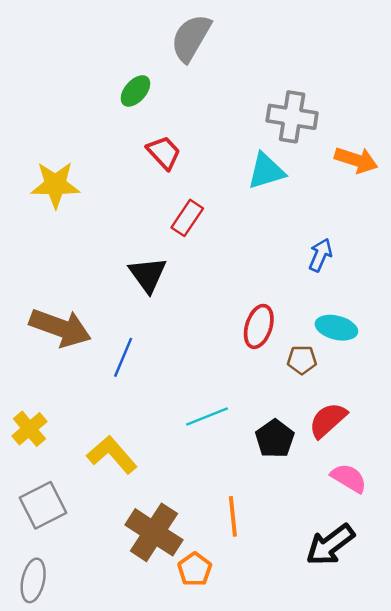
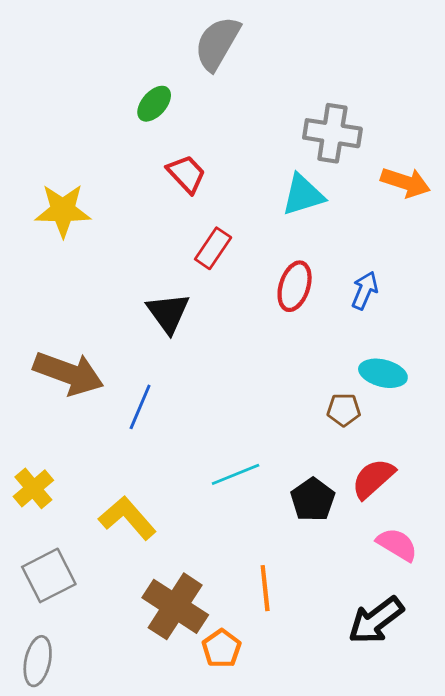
red ellipse: (259, 326) -> (295, 286), moved

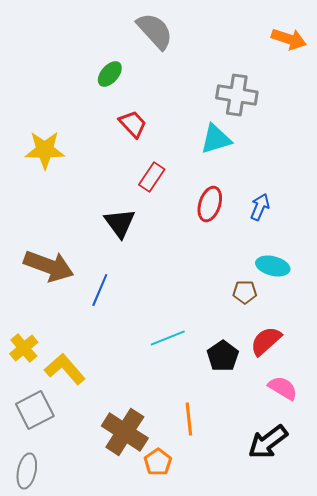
gray semicircle: (217, 43) -> (155, 31), turned 108
orange arrow: (405, 182) -> (289, 39), moved
yellow L-shape: (127, 518) -> (65, 369), moved

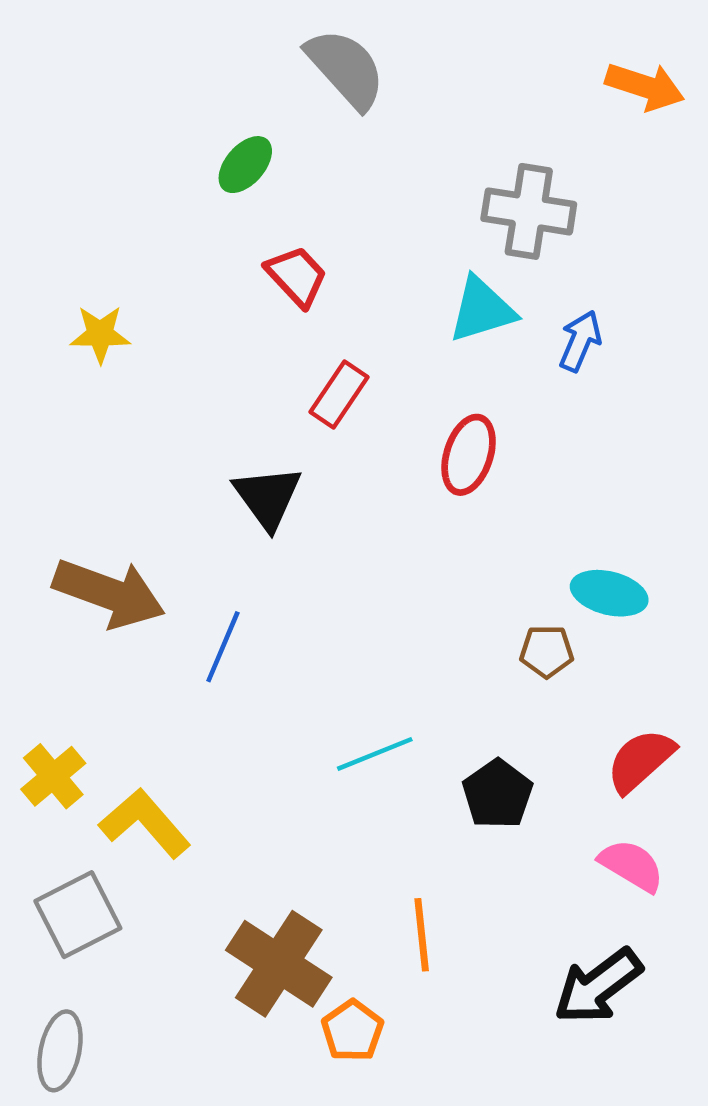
yellow star: (45, 150) -> (100, 334), size x0.7
blue arrow: (260, 207) -> (580, 341), moved
red semicircle: (266, 341) -> (640, 761), moved

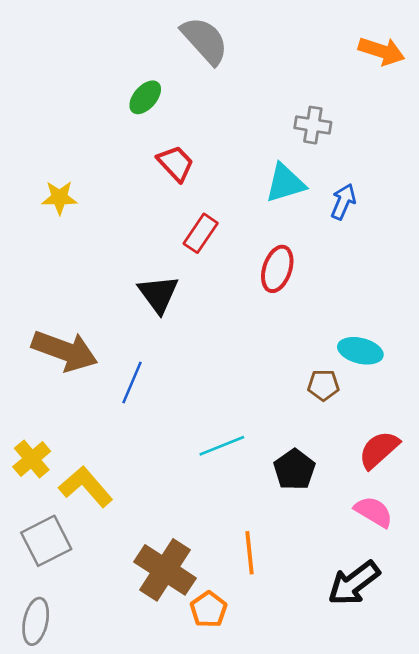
gray cross: (529, 211) -> (313, 125), size x0.7

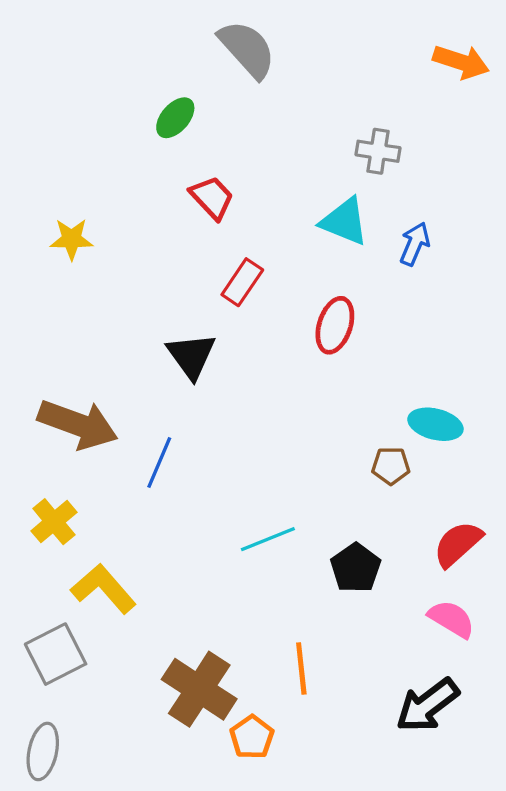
cyan triangle: (285, 183) -> (344, 222), turned 39
yellow cross: (32, 459) -> (54, 522), moved

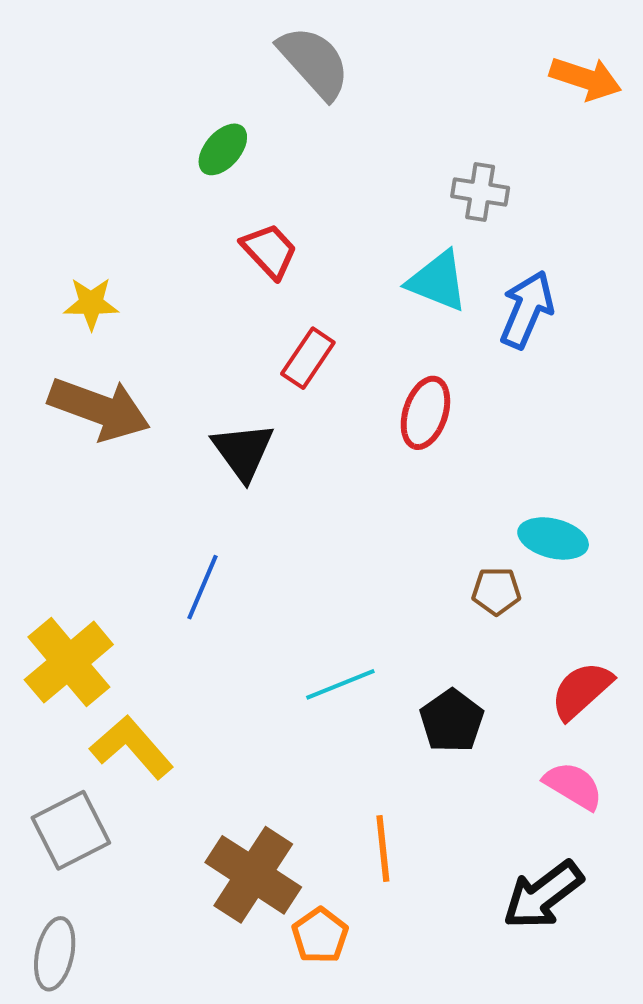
blue arrow: (415, 244) -> (527, 310), size x1.4
brown arrow: (78, 424) -> (99, 409), moved
yellow cross: (54, 522) -> (69, 662), size x1.5

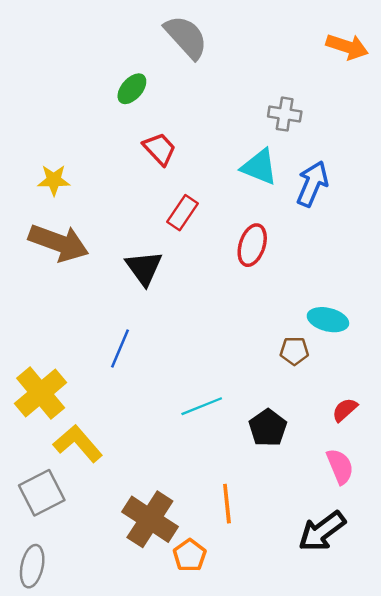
red semicircle: (581, 690) -> (345, 410), size x0.7
pink semicircle: (573, 786) -> (340, 466), turned 36

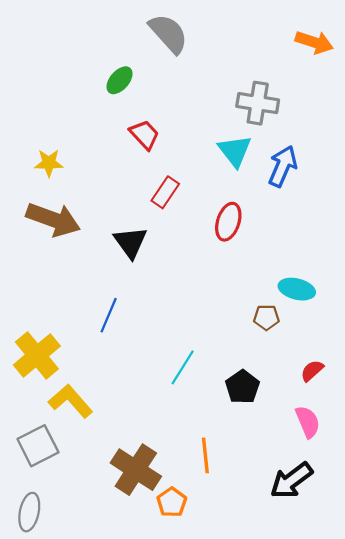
gray cross: (285, 114) -> (258, 103), size x1.4
cyan triangle: (259, 167) -> (235, 151), turned 30
cyan line: (202, 406) -> (183, 367), turned -36

